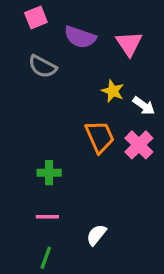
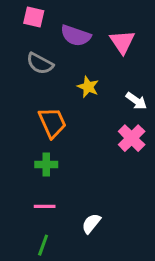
pink square: (36, 17) -> (34, 17), turned 35
yellow star: (113, 91) -> (88, 87), moved
orange trapezoid: (100, 137) -> (52, 123), moved

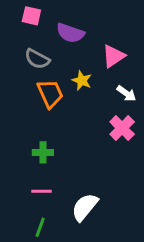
pink triangle: (122, 42) -> (113, 56), moved, turned 30
orange trapezoid: (52, 123) -> (50, 93), moved
white semicircle: (91, 223) -> (85, 207), size x1.5

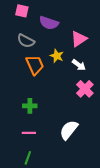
white arrow: (126, 93) -> (79, 65), moved
white semicircle: (85, 207) -> (69, 130), moved

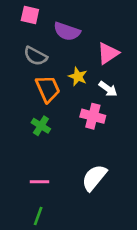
pink cross: (85, 89) -> (93, 116), moved, turned -30
green cross: (30, 106) -> (41, 126), moved, turned 32

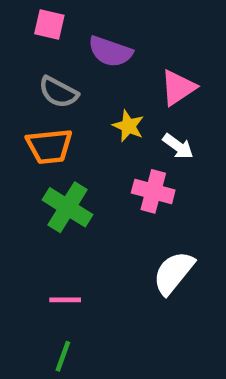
orange trapezoid: (48, 89) -> (49, 146), moved, turned 108
green cross: (41, 126) -> (67, 207), size x1.5
white semicircle: (94, 178) -> (174, 273), moved

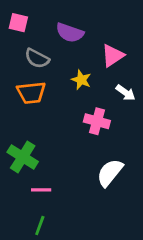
pink square: (49, 24) -> (18, 23), moved
white arrow: (178, 146) -> (126, 93), moved
green cross: (67, 207) -> (23, 157), moved

